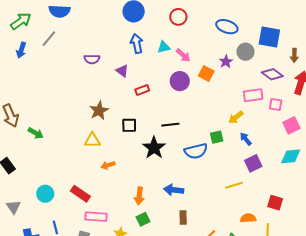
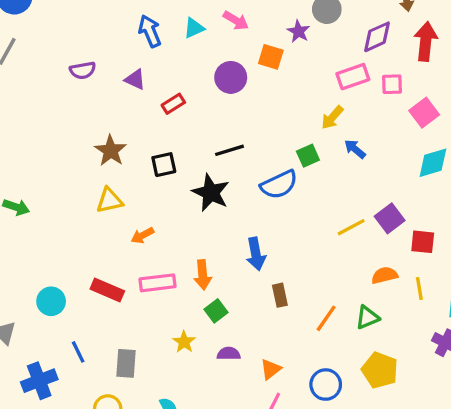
pink arrow: (183, 55) -> (236, 20), moved
purple diamond: (272, 74) -> (377, 37), turned -50
purple square: (253, 163) -> (390, 218), moved
blue arrow: (174, 190) -> (256, 254), turned -96
pink rectangle: (96, 217) -> (158, 283), moved

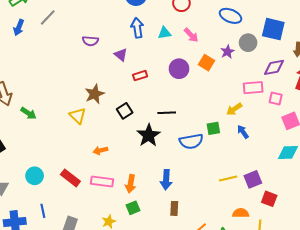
black square: (164, 165) -> (125, 111), turned -35
yellow triangle: (109, 200) -> (78, 116), moved, turned 42

